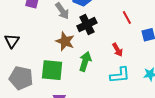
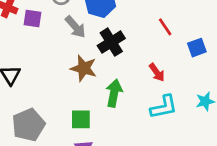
green square: (52, 70) -> (81, 119), moved, size x0.7
gray pentagon: (21, 78) -> (28, 125), turned -30

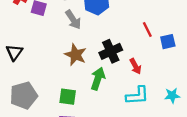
black cross: (111, 42) -> (111, 51), moved
blue square: (197, 48) -> (168, 42), moved

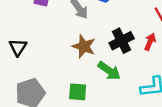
red arrow: (135, 66) -> (150, 42), moved, turned -126
green arrow: (98, 79) -> (109, 71), turned 110

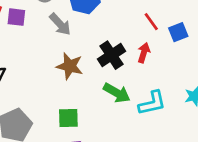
green arrow: (109, 71) -> (117, 93), moved

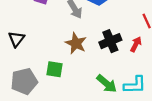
green arrow: (117, 93) -> (107, 84), moved
green square: (68, 118) -> (55, 69), moved

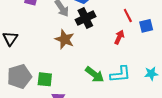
black cross: (110, 41) -> (85, 18), moved
green square: (55, 69) -> (45, 79), moved

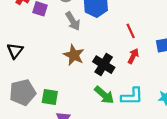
red line: (128, 16) -> (131, 31), moved
black cross: (85, 18) -> (104, 65), moved, turned -36

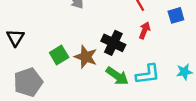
brown star: (74, 55) -> (86, 57), moved
green square: (50, 97) -> (59, 55), moved, turned -35

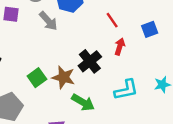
black cross: (113, 43) -> (90, 61), turned 30
green arrow: (117, 76) -> (83, 102), moved

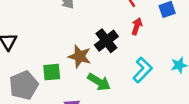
green square: (37, 78) -> (52, 72), moved, turned 30
cyan L-shape: (126, 90) -> (143, 70), turned -35

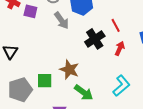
black cross: (106, 41) -> (95, 39), moved

